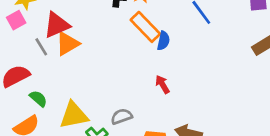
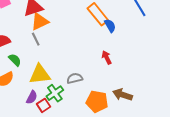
blue semicircle: (163, 41) -> (110, 26), turned -48
gray line: (41, 47) -> (36, 39), moved

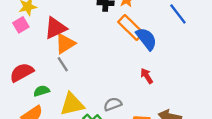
blue semicircle: (110, 26) -> (146, 39), size x1.5
green semicircle: (15, 60) -> (42, 91), turned -56

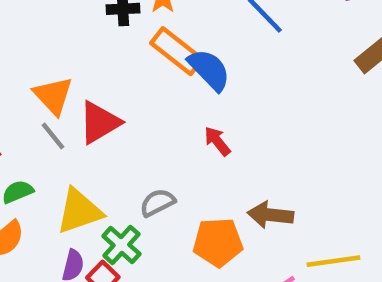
red triangle: (55, 28) -> (99, 122), moved
orange triangle: (65, 44) -> (53, 96), turned -35

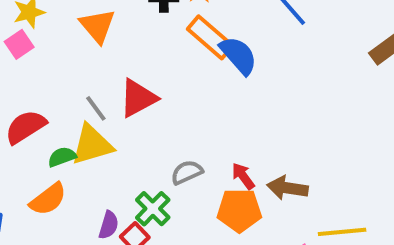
orange triangle: (53, 96) -> (97, 26), moved
red arrow: (217, 141) -> (243, 176), moved
yellow triangle: (79, 211) -> (92, 145), moved

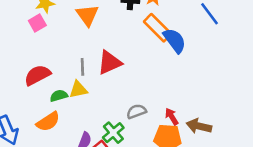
gray line: (96, 108) -> (82, 67), turned 30
yellow triangle: (92, 145) -> (78, 89), size x0.7

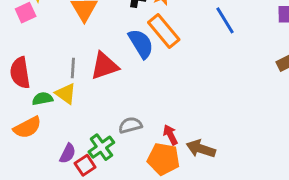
blue semicircle: (175, 40) -> (141, 44), moved
red semicircle: (37, 75) -> (20, 73), turned -76
yellow triangle: (78, 89) -> (66, 94), turned 42

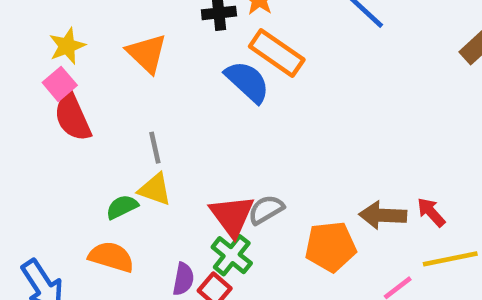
red triangle: (104, 66) -> (232, 216), moved, turned -32
red semicircle: (20, 73) -> (73, 117), moved
orange semicircle: (27, 127) -> (111, 257), turned -120
red arrow: (170, 135) -> (431, 212), moved

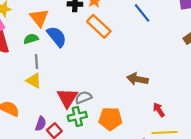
blue semicircle: (247, 82) -> (57, 37), moved
green semicircle: (122, 207) -> (31, 39), moved
brown arrow: (383, 215) -> (137, 79), moved
green cross: (232, 255) -> (77, 116), moved, turned 30

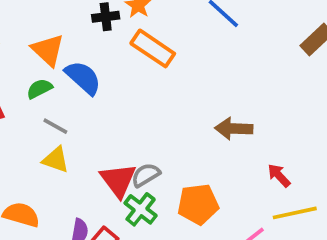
gray line: (37, 61) -> (55, 126), turned -48
green cross: (77, 116) -> (141, 209), turned -30

